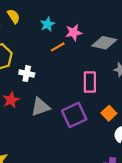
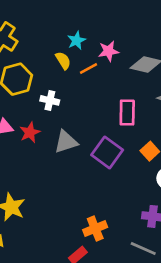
yellow semicircle: (14, 16) -> (63, 60), moved
purple square: (74, 115) -> (107, 152), turned -30

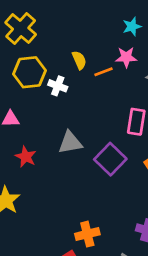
cyan star: (77, 40) -> (132, 27), moved
white cross: (50, 100) -> (58, 86), moved
red star: (30, 132) -> (26, 157), moved, turned -30

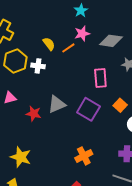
red star: (26, 157) -> (34, 114), moved
orange cross: (87, 234) -> (84, 156), moved

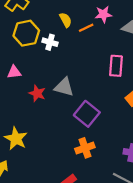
gray triangle: (57, 104) -> (64, 87), turned 30
purple square: (88, 109) -> (87, 114), moved

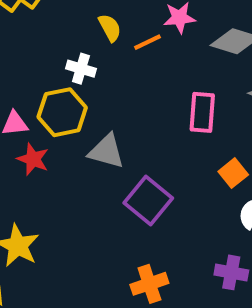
yellow hexagon: (26, 33) -> (62, 112), moved
red star: (37, 93) -> (33, 159), moved
orange cross: (85, 148) -> (149, 284), moved

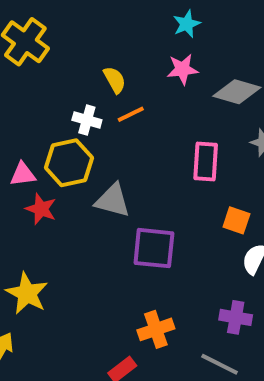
orange line: (148, 42) -> (131, 114), moved
orange square: (233, 173) -> (236, 220), turned -32
purple square: (148, 201) -> (154, 248), turned -33

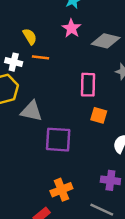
pink star: (182, 69) -> (71, 28), turned -30
orange line: (131, 114) -> (41, 57), turned 35
orange square: (236, 220) -> (99, 115), moved

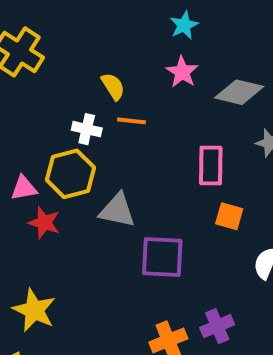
purple cross: (110, 180) -> (217, 326), moved, turned -30

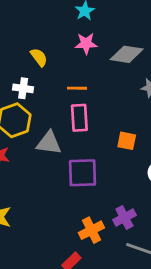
pink star: (182, 72) -> (86, 43), turned -30
orange line: (131, 121) -> (77, 88), moved
pink rectangle: (211, 165) -> (79, 118), moved

